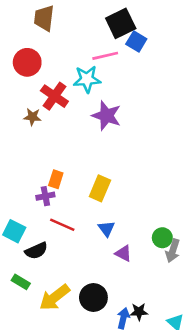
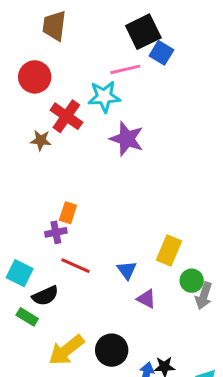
yellow rectangle: (100, 188) -> (169, 250), moved
green rectangle: (21, 282) -> (27, 317), moved

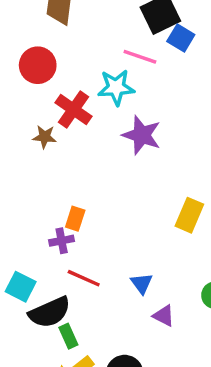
pink line: (125, 69) -> (140, 57), turned 32
yellow rectangle: (169, 250) -> (189, 215), moved
black semicircle: (45, 296) -> (50, 312), size x1.4
green rectangle: (27, 317) -> (68, 336), moved, turned 35

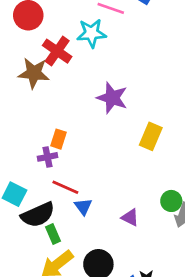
purple star: (142, 135) -> (112, 98), moved
brown star: (45, 137) -> (34, 73), size x1.6
blue triangle: (142, 283) -> (83, 206), moved

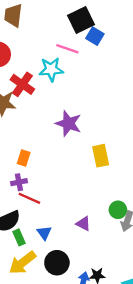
yellow rectangle: (151, 136) -> (101, 156), turned -35
purple cross: (47, 157) -> (19, 182), moved
blue triangle: (83, 206) -> (44, 233), moved

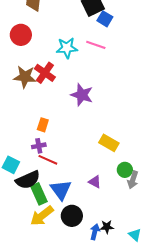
pink line: (67, 49) -> (96, 45), moved
red cross: (22, 84) -> (45, 73), moved
yellow rectangle: (101, 156) -> (109, 143), moved, turned -48
blue triangle: (44, 233) -> (61, 190), size x1.6
green rectangle: (19, 237) -> (39, 194), size x1.5

